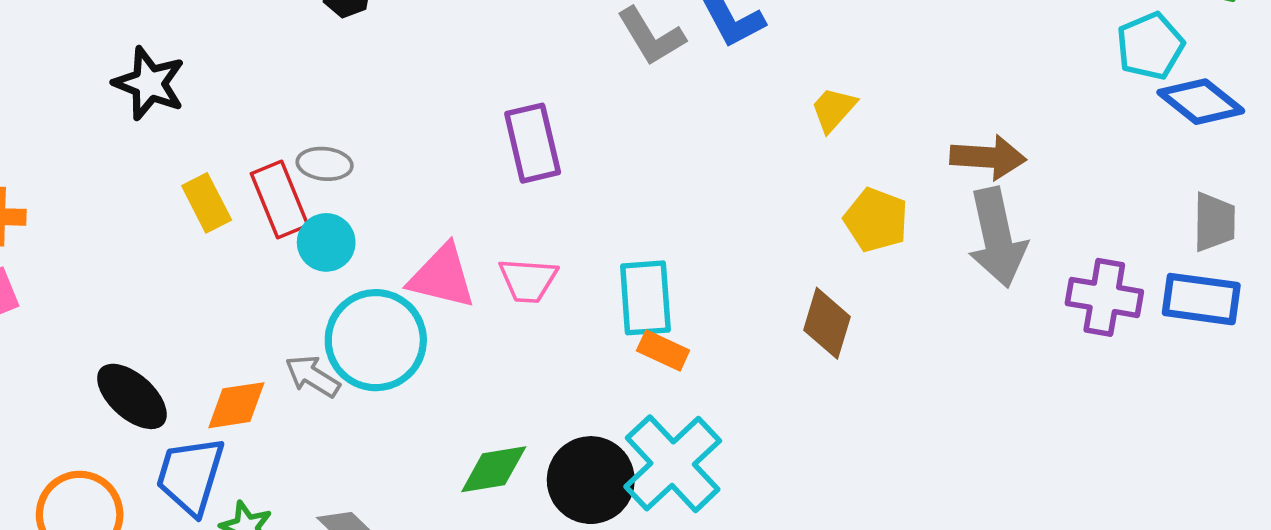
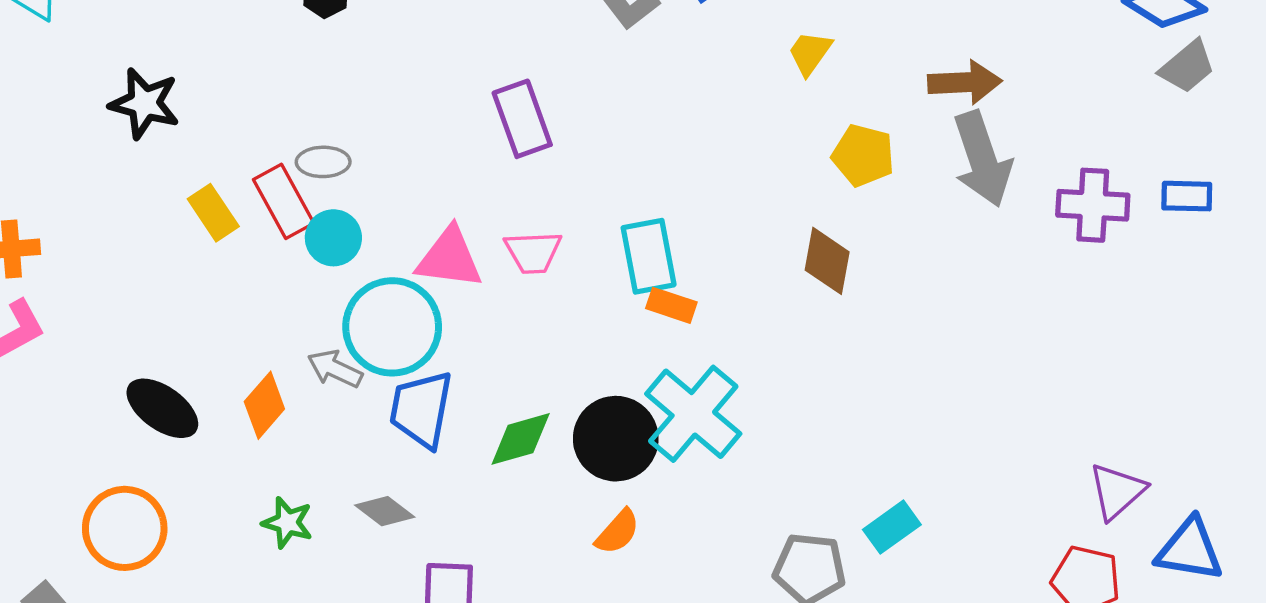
gray trapezoid: (1214, 222) -> (1187, 67), moved, turned 56
blue rectangle: (1201, 299) -> (1187, 196), size x0.7
orange diamond: (236, 405) -> (264, 405), turned -34
blue trapezoid: (190, 476) -> (421, 409), moved

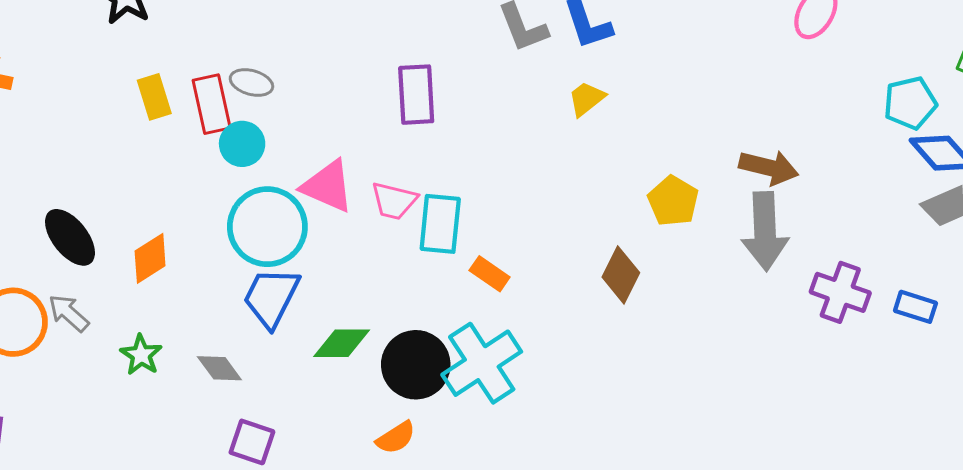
yellow trapezoid: (810, 53) -> (586, 99), moved
cyan rectangle: (649, 256) -> (440, 224), moved
gray arrow: (335, 369) -> (69, 313), moved

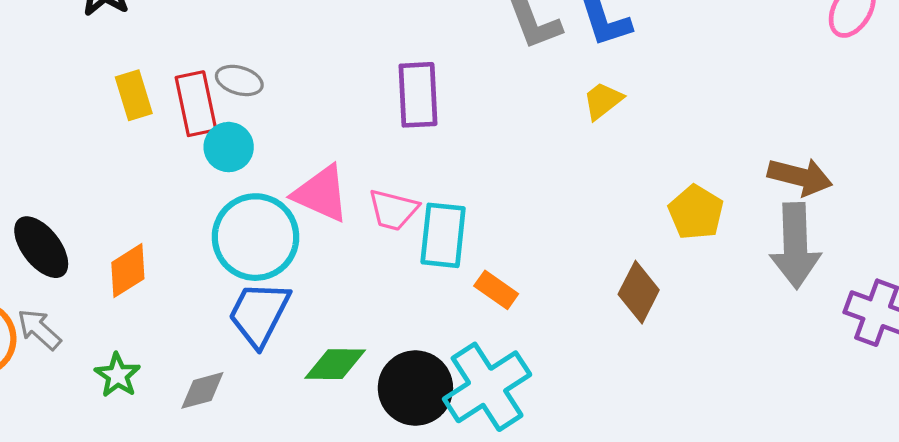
gray diamond: (219, 368) -> (202, 390), turned -69

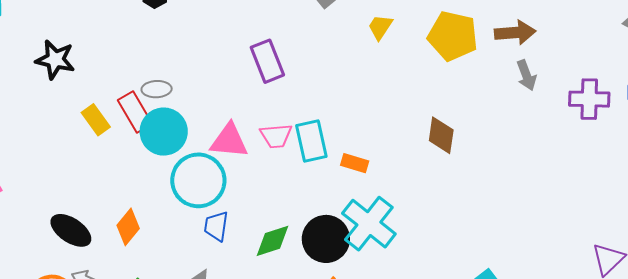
cyan circle: (229, 147) -> (164, 132), size x1.5
yellow pentagon: (696, 212) -> (453, 36), moved, size x1.4
gray arrow: (795, 246) -> (526, 75), size x0.6
blue trapezoid: (259, 314) -> (216, 226), size x0.7

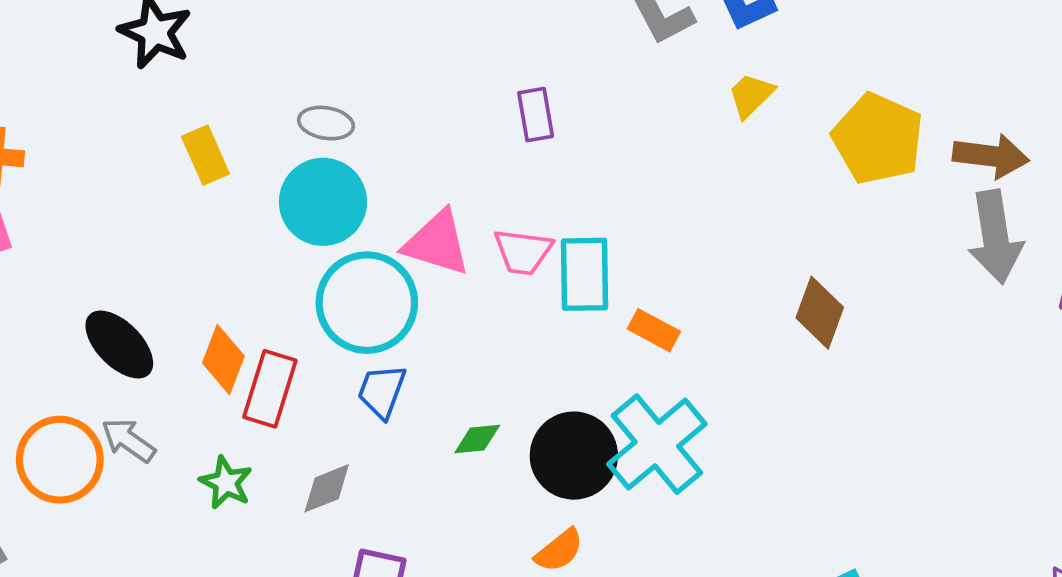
purple rectangle: (267, 61) -> (536, 115), size x0.7
gray arrow: (526, 75) -> (995, 237), size x1.6
red rectangle: (135, 112) -> (270, 389), moved, turned 36
orange diamond: (128, 227) -> (223, 360), turned -30
green diamond: (272, 241) -> (477, 439), size x0.7

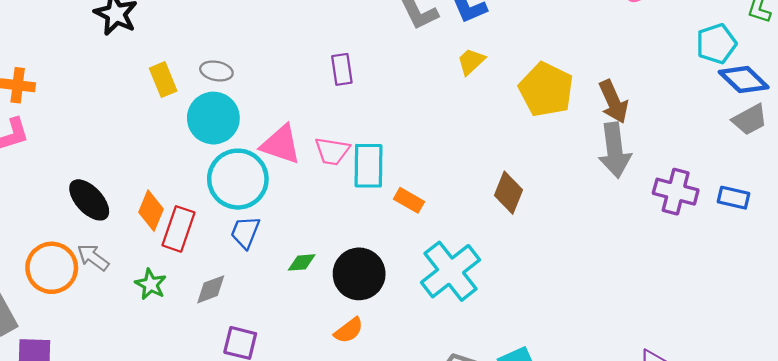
yellow rectangle: (205, 155) -> (163, 80), moved
brown arrow: (991, 156) -> (613, 102), turned 57
cyan cross: (657, 444) -> (451, 271), moved

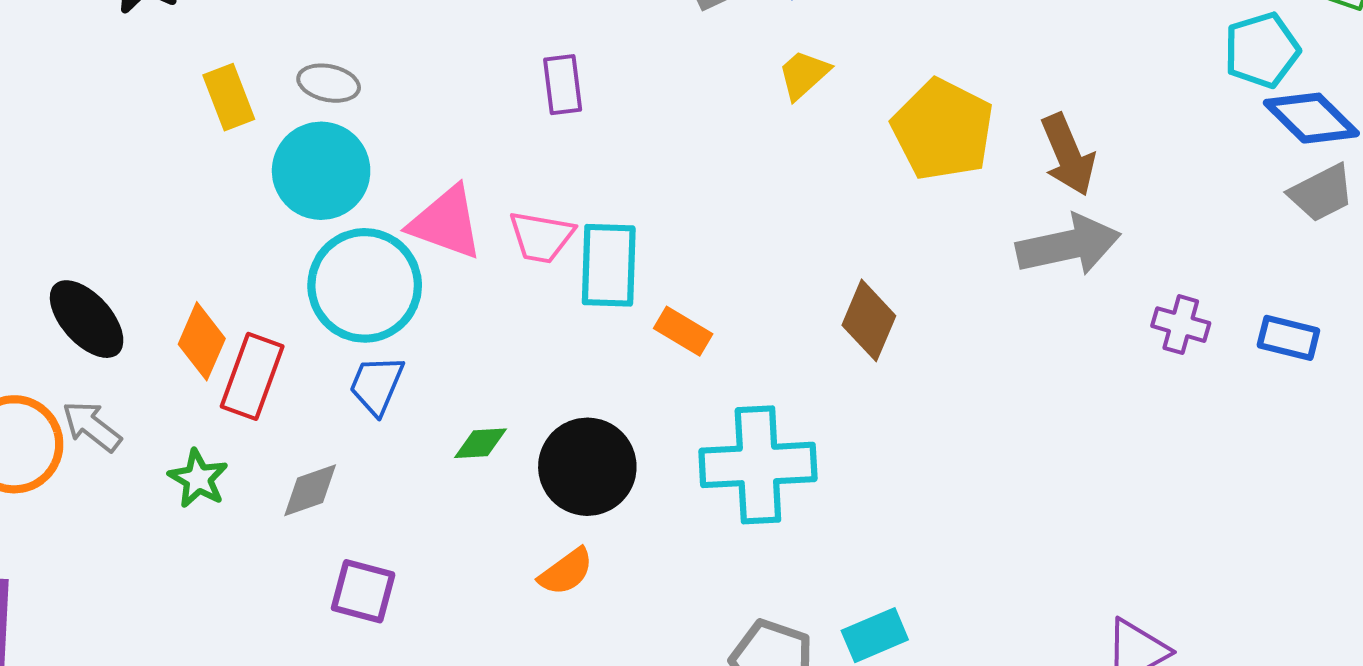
gray arrow: (615, 150) -> (1068, 245), turned -96
purple cross: (676, 192) -> (1181, 325), size x0.7
cyan cross: (451, 271) -> (758, 465), turned 34

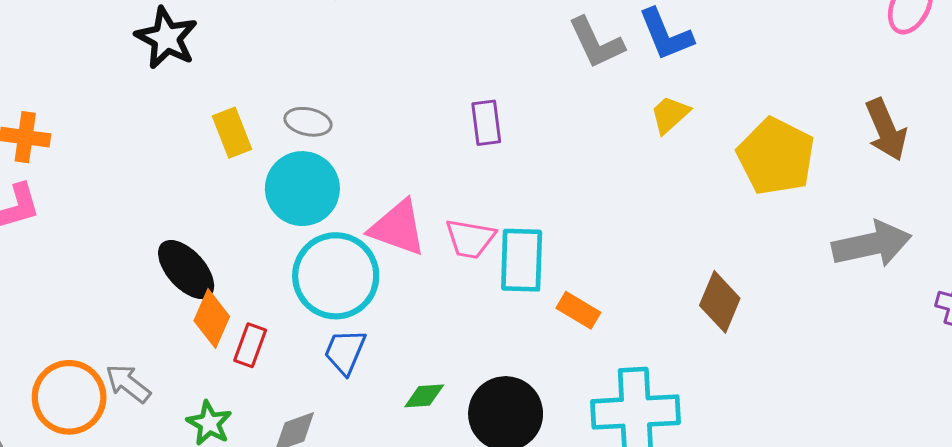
brown arrow: (1068, 155) -> (886, 130), moved
black ellipse: (87, 319) -> (186, 270), moved
red rectangle: (252, 376) -> (250, 345), size x0.7

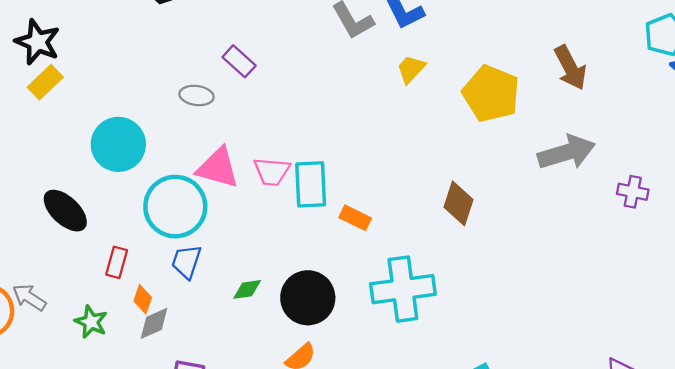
gray ellipse: (308, 122) -> (197, 95), moved
purple rectangle: (486, 123) -> (239, 61), moved, turned -36
yellow rectangle: (232, 133) -> (45, 82), moved, turned 72
cyan circle: (302, 189) -> (118, 144), moved
orange diamond: (212, 319) -> (143, 299), moved, size x0.7

